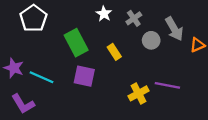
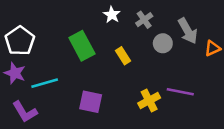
white pentagon: (33, 18) -> (20, 41), moved
purple square: (84, 76) -> (91, 102), moved
cyan line: (41, 77) -> (45, 83), turned -40

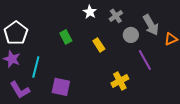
green rectangle: (82, 46) -> (66, 37), size x0.6
cyan line: (45, 83) -> (36, 67), turned -60
purple line: (180, 92) -> (145, 60), moved, turned 50
purple square: (91, 102) -> (61, 87), moved

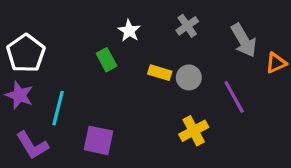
white star: (90, 12) -> (129, 31), moved
gray circle: (131, 35) -> (189, 77), moved
yellow rectangle: (99, 45) -> (160, 73), turned -40

